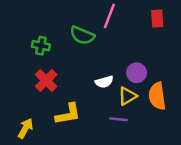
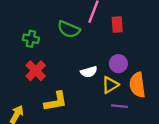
red rectangle: (157, 18) -> (117, 25), moved
purple line: (118, 119) -> (120, 106), moved

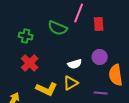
yellow triangle: (110, 85) -> (71, 83), moved
yellow L-shape: (56, 101) -> (47, 89), turned 35

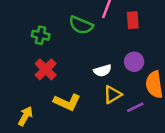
yellow triangle: (71, 83) -> (113, 95), moved
purple line: (101, 93) -> (135, 107), turned -32

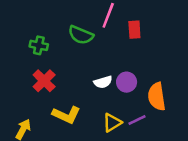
purple circle: (134, 62) -> (127, 82), moved
yellow triangle: (113, 95) -> (112, 123), moved

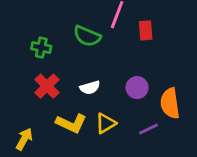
white semicircle: (103, 82) -> (90, 88), moved
yellow triangle: (112, 123) -> (106, 123), moved

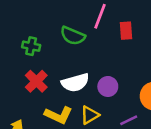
white semicircle: (90, 88) -> (75, 83), size x1.5
purple circle: (137, 88) -> (108, 86), moved

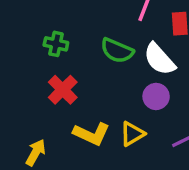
green semicircle: (73, 36) -> (117, 51), moved
white semicircle: (75, 83) -> (159, 59), moved, turned 64

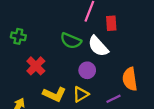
green cross: (56, 44) -> (18, 36), moved
purple circle: (156, 96) -> (87, 70), moved

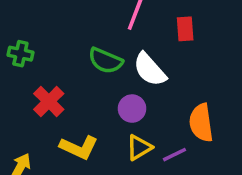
red rectangle: (111, 23) -> (185, 29), moved
yellow triangle: (81, 94) -> (139, 147), moved

